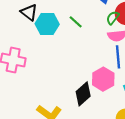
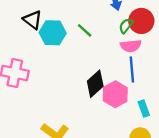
black diamond: (83, 94) -> (95, 84), moved

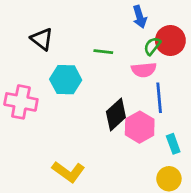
green line: (85, 30) -> (103, 52), turned -35
cyan hexagon: (53, 33) -> (66, 80), moved
pink semicircle: (131, 46) -> (144, 70), moved

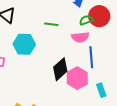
green semicircle: (152, 46) -> (86, 20), turned 32

